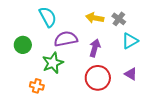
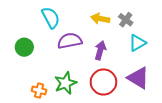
green star: (53, 63) -> (65, 83), moved
purple triangle: (131, 74) -> (138, 78), size x1.6

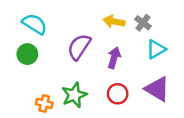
cyan semicircle: (51, 18) -> (35, 24), moved, turned -30
purple semicircle: (70, 41) -> (79, 47), turned -45
red circle: (103, 82) -> (118, 94), size x0.7

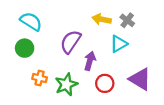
cyan triangle: (156, 49) -> (119, 44), moved
purple arrow: (114, 58) -> (90, 61), moved
orange cross: (44, 103) -> (40, 78), moved

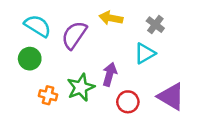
yellow arrow: (102, 19) -> (111, 18), moved
purple semicircle: (71, 42) -> (74, 35), moved
green star: (66, 84) -> (81, 87), moved

